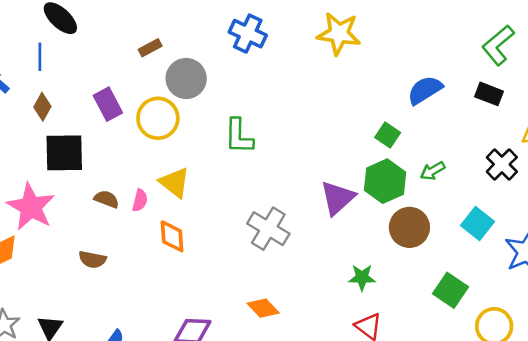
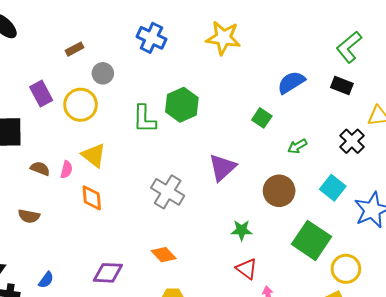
gray circle: (186, 78) -> (103, 73), size x0.7
green hexagon: (385, 181) -> (182, 105), moved
green square: (451, 290) -> (311, 240), size x1.4

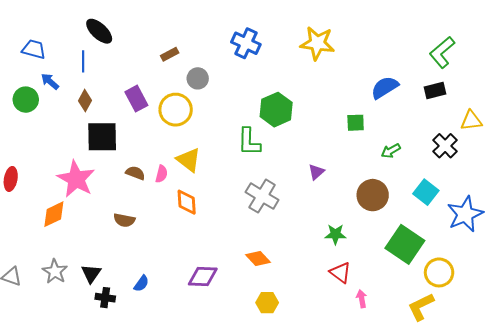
black rectangle: (342, 85) -> (435, 90), turned -35
green square: (262, 118) -> (356, 123), turned -36
green L-shape: (144, 119) -> (249, 142), moved
purple triangle: (222, 168) -> (316, 172), size x0.6

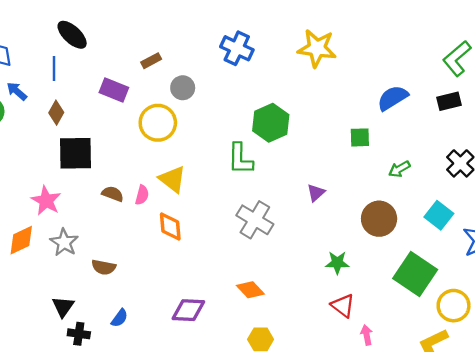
purple rectangle: (136, 99) -> (114, 90), moved, turned -40
pink star: (76, 179) -> (46, 201), size x0.7
brown semicircle: (124, 220) -> (104, 267), moved
gray star: (55, 271) -> (64, 242), moved

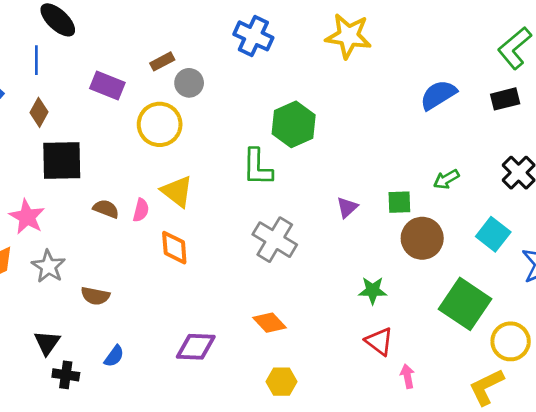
brown rectangle: (151, 61) -> (162, 61), moved
green square: (360, 137) -> (399, 202), moved

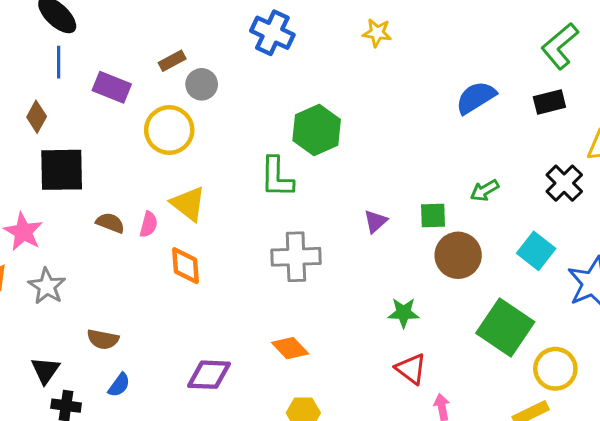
yellow star: (348, 36) -> (377, 33), size x0.6
blue line: (36, 60) -> (59, 62), moved
gray cross: (275, 240) -> (296, 257), turned -33
brown semicircle: (95, 296) -> (103, 339), moved

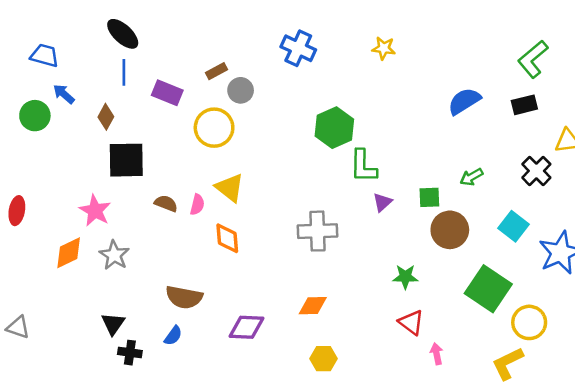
green L-shape: (277, 177) -> (363, 166), moved
brown semicircle: (103, 339) -> (184, 297), moved, size x1.4
orange diamond: (290, 348) -> (313, 306), turned -48

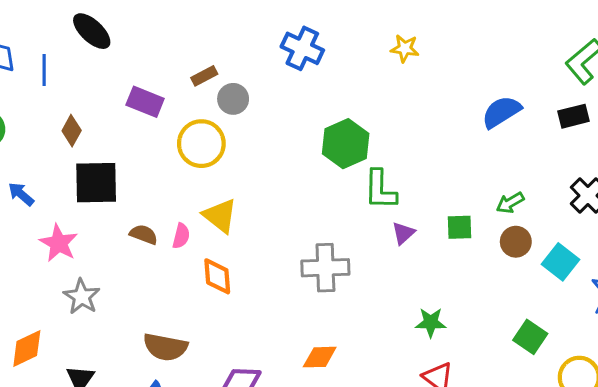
blue line: (124, 72) -> (44, 70), moved
blue arrow: (64, 94) -> (21, 194), moved
brown circle: (450, 230) -> (516, 242), moved, size x0.7
orange diamond: (69, 253) -> (27, 348), moved
green square: (488, 289) -> (530, 337), size x0.6

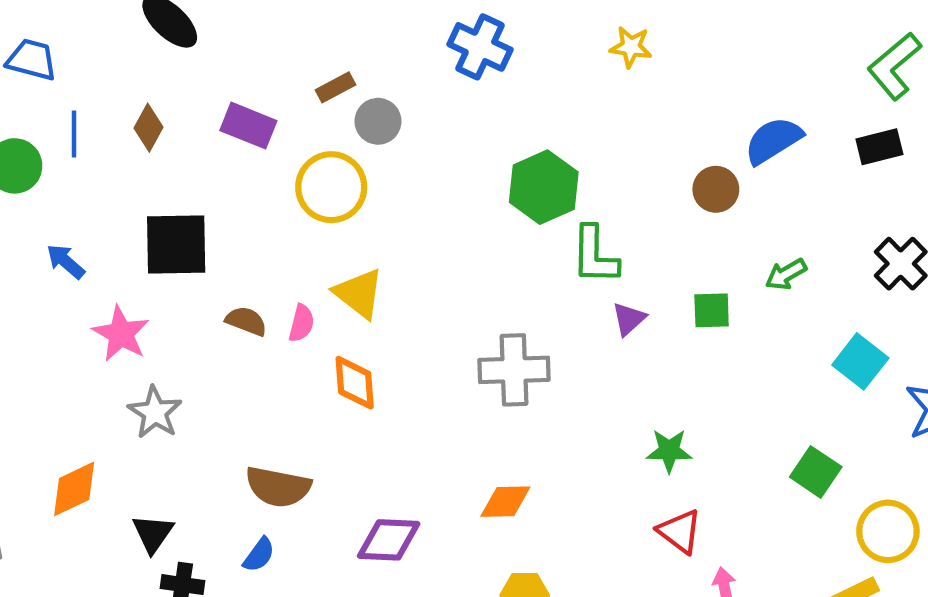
blue line: (44, 70) -> (74, 134), moved
brown diamond: (72, 131) -> (148, 128), moved
brown circle: (516, 242) -> (716, 189), moved

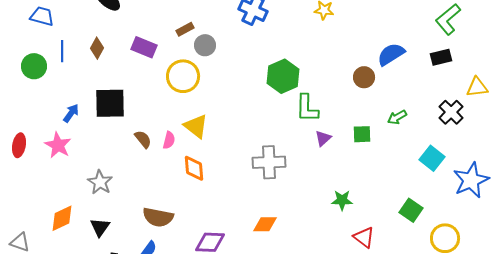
blue arrow: (66, 262) -> (71, 113), moved, turned 84
brown semicircle: (246, 321) -> (143, 139), turned 30
pink star: (121, 334) -> (58, 145), moved
red triangle: (680, 531) -> (364, 237), moved
black triangle: (153, 534) -> (100, 227), moved

